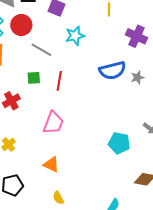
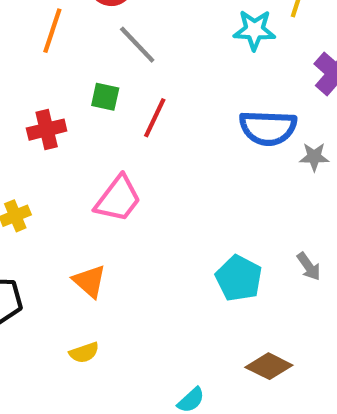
cyan star: (75, 36) -> (254, 30), moved
yellow semicircle: (58, 198) -> (84, 353), turned -96

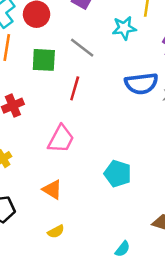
gray line: (137, 45) -> (82, 48), moved
green square: (105, 97) -> (44, 60), moved, size x1.5
cyan pentagon: (239, 278) -> (118, 174), moved

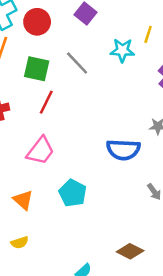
blue semicircle: (141, 84) -> (123, 150), moved
red line: (75, 88) -> (46, 102), moved
cyan pentagon: (118, 174) -> (73, 193), moved

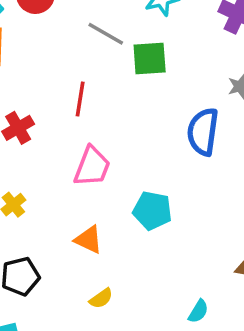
green square: (37, 69) -> (150, 59), moved
blue semicircle: (123, 150) -> (203, 132), turned 112

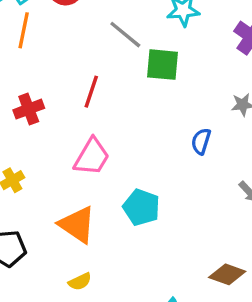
blue semicircle: (203, 132) -> (201, 141), size x0.6
orange triangle: (89, 240) -> (77, 225), size x1.4

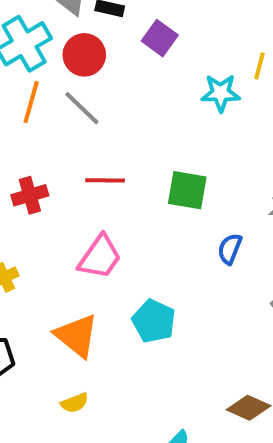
gray line: (125, 35) -> (82, 108), moved
green square: (162, 65) -> (187, 190), moved
red line: (91, 92) -> (105, 180), turned 68

